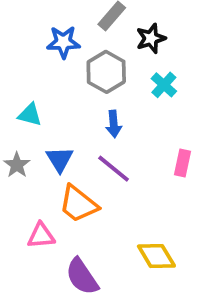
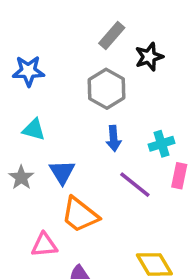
blue star: (63, 42) -> (28, 71), moved
cyan cross: (164, 85) -> (162, 144), moved, turned 30
purple line: (114, 169) -> (135, 185), moved

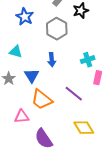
blue star: (28, 71) -> (25, 17), moved, turned 30
blue arrow: (114, 138) -> (52, 60), moved
purple line: (135, 185) -> (74, 94), moved

